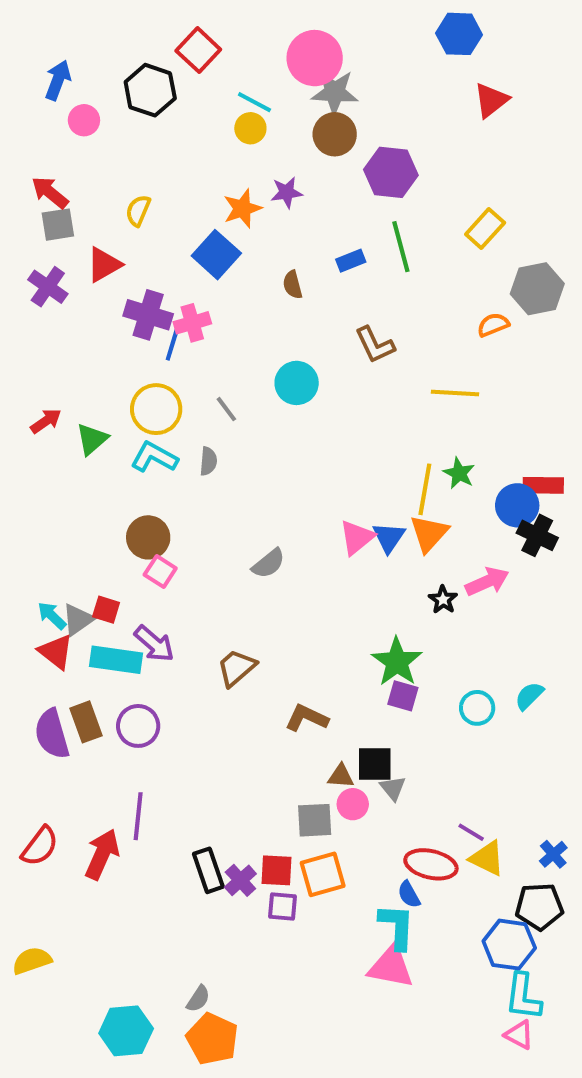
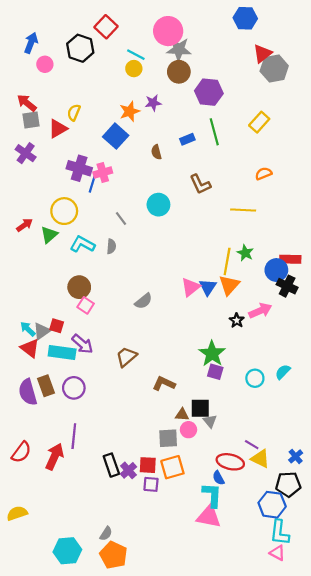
red triangle: (104, 265) -> (58, 129), moved
gray hexagon: (537, 289) -> (274, 69), moved
yellow circle: (156, 409) -> (64, 211), moved

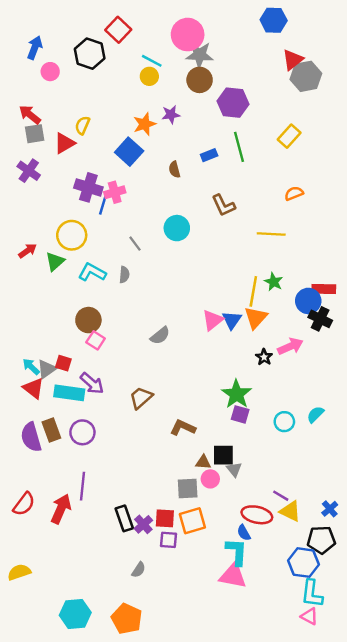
gray semicircle: (106, 534) -> (139, 570), moved

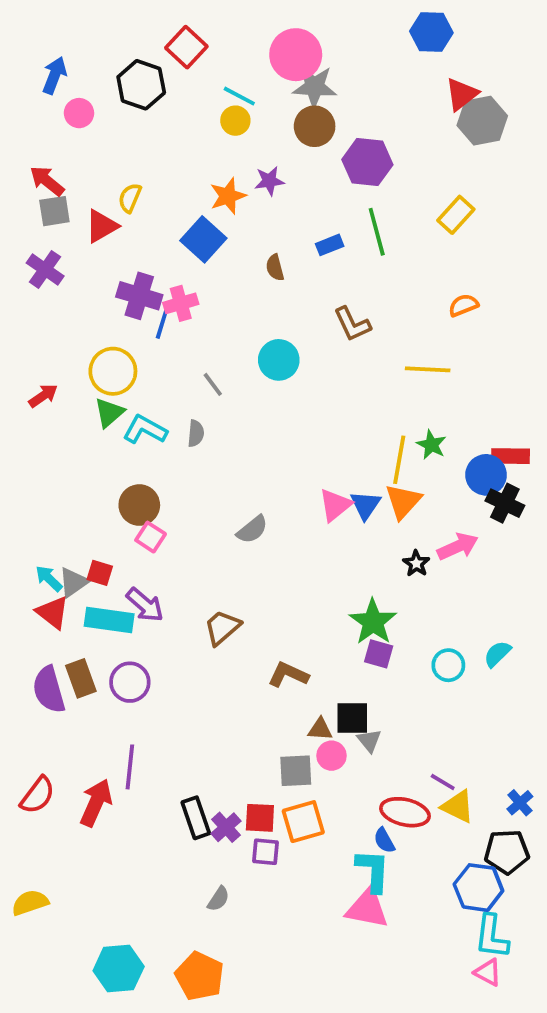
green triangle: (55, 262) -> (109, 413), moved

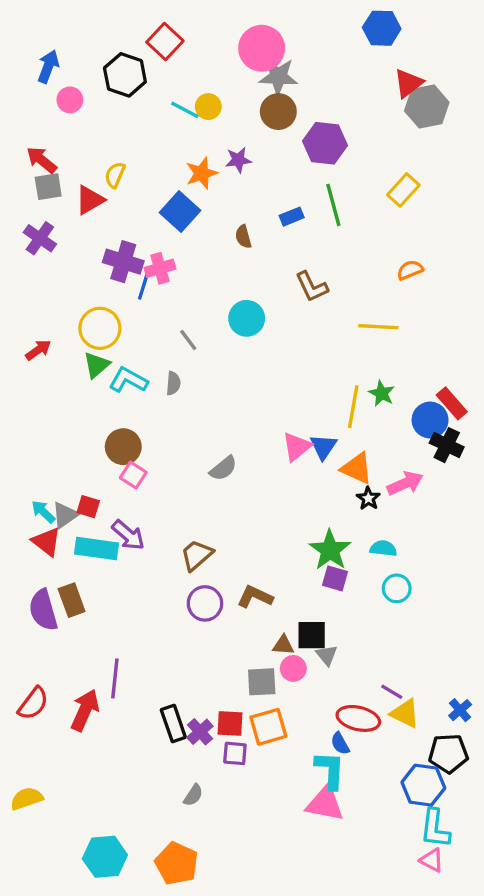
cyan line: (239, 96) -> (185, 110), moved
red rectangle: (511, 456) -> (452, 403), turned 48
orange triangle: (403, 501) -> (357, 468), moved, turned -48
cyan semicircle: (497, 654) -> (383, 548), moved, turned 52
purple circle: (130, 682) -> (205, 603), moved

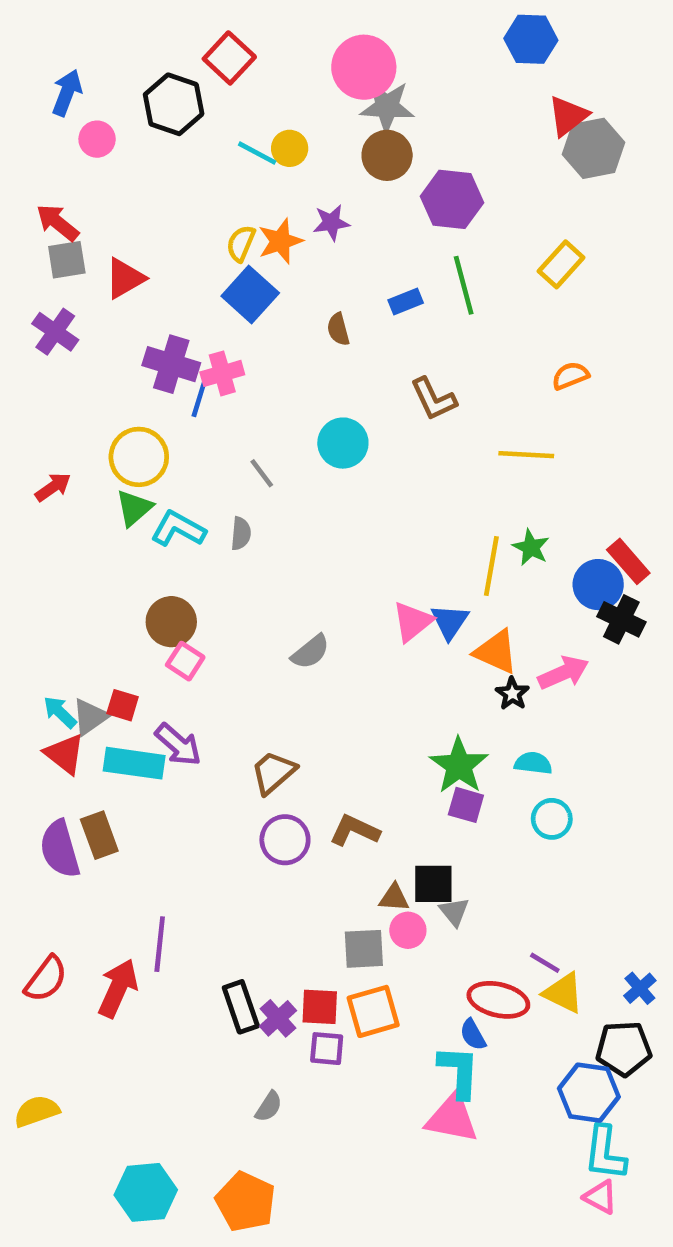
yellow semicircle: (115, 175) -> (241, 243), moved

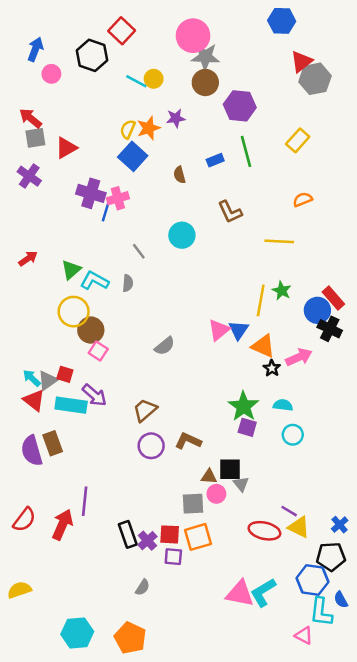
yellow circle: (139, 457) -> (74, 312), moved
blue semicircle: (473, 1035) -> (341, 600), moved
cyan L-shape: (459, 1072) -> (263, 592), moved, turned -124
pink triangle: (600, 1197) -> (304, 635), moved

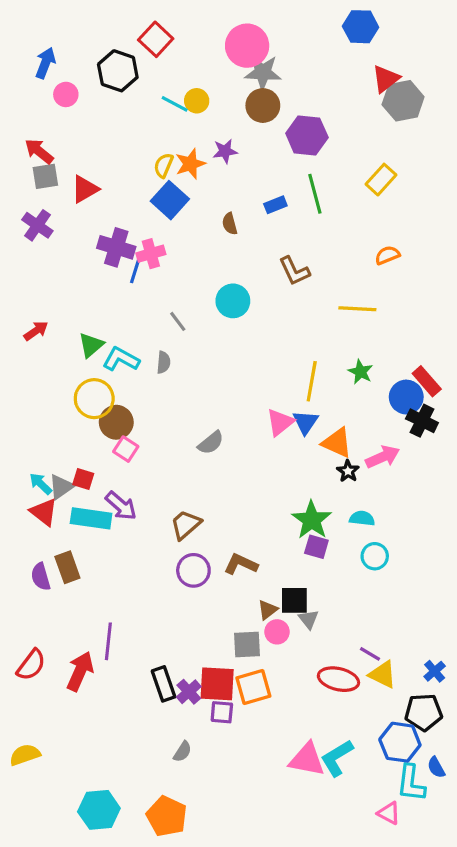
yellow line: (261, 300) -> (312, 381), moved
purple semicircle: (32, 451) -> (41, 577), size x0.7
brown triangle: (209, 477) -> (268, 610), turned -42
red square: (170, 534) -> (217, 684), size x1.4

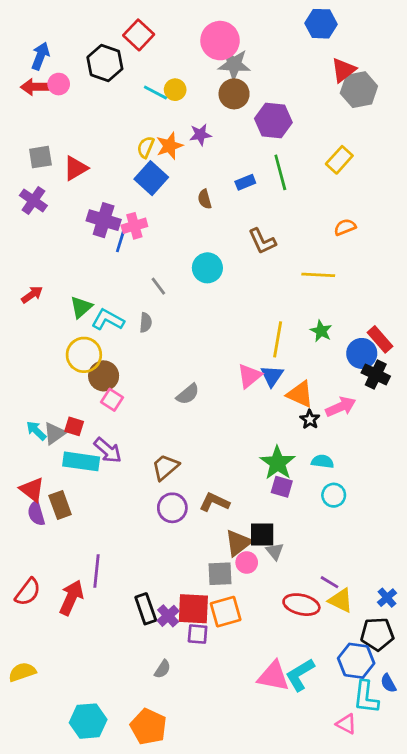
red arrow: (39, 151) -> (35, 87), moved, turned -40
red triangle: (44, 512) -> (32, 490), moved
brown triangle: (268, 610) -> (238, 543), size x1.5

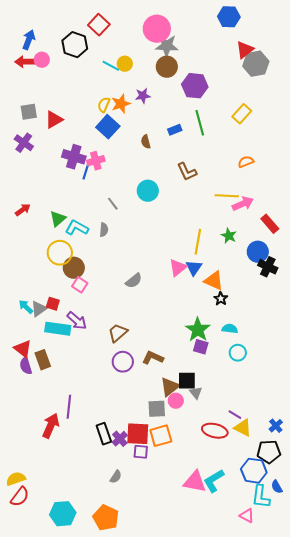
red rectangle: (380, 339) -> (270, 224), moved
pink arrow: (341, 407) -> (243, 204), moved
red semicircle: (28, 592) -> (20, 497), moved

